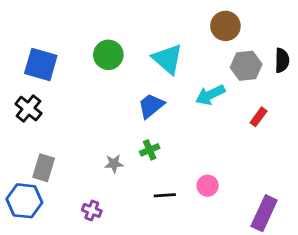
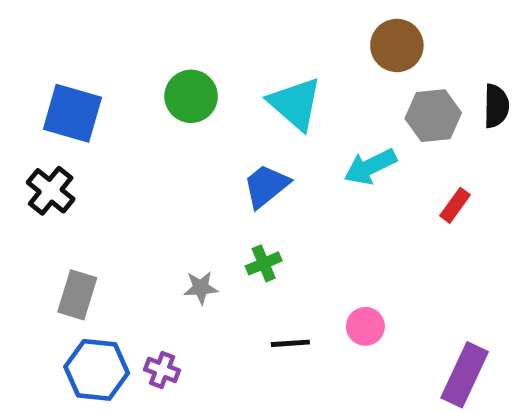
blue hexagon: (24, 201) -> (97, 370), moved

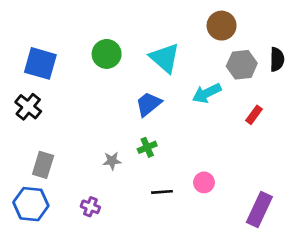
blue hexagon: (97, 370) -> (31, 204), moved

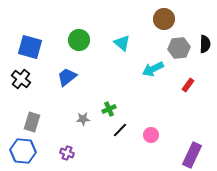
cyan triangle: (165, 58) -> (122, 43), size x0.7
blue trapezoid: (149, 104) -> (67, 77), moved
black line: (162, 192) -> (120, 130), moved, turned -42

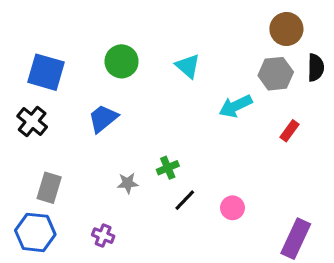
brown circle: (164, 19) -> (286, 29), moved

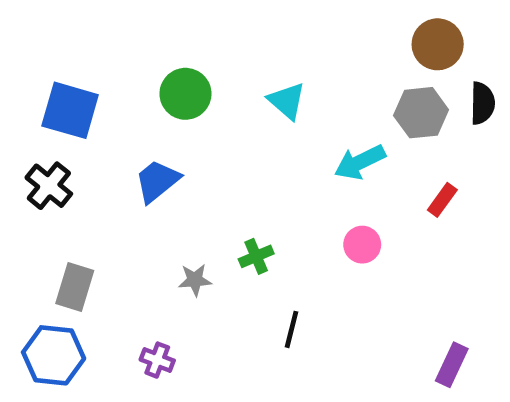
black line: (185, 200) -> (292, 329), moved, turned -30
pink circle: (233, 208) -> (362, 245), moved
purple rectangle: (296, 239) -> (452, 365), size x0.7

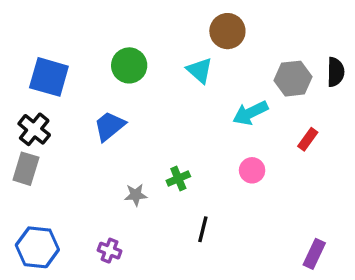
brown circle: (438, 44) -> (227, 31), moved
gray rectangle: (75, 287) -> (26, 169), moved

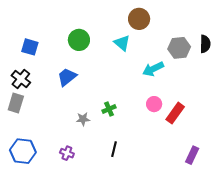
blue square: (49, 77) -> (30, 47), size x0.7
red rectangle: (308, 139) -> (175, 113), moved, size x1.5
black line: (203, 229) -> (114, 149), moved

